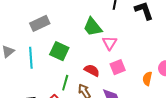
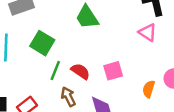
pink triangle: (110, 43) -> (148, 32), moved, turned -35
green line: (65, 83) -> (55, 71), moved

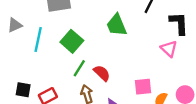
pink square: (113, 71) -> (143, 87), moved

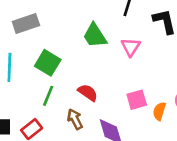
pink triangle: (169, 49) -> (131, 47), moved, turned 30
green line: (79, 68) -> (48, 96), moved

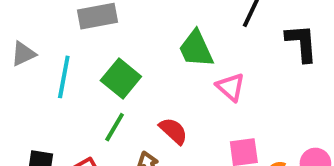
pink triangle: (131, 47) -> (231, 87), moved, turned -30

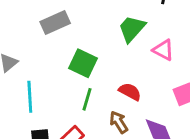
green trapezoid: (196, 49) -> (132, 29), turned 80
cyan line: (64, 77) -> (30, 97), moved

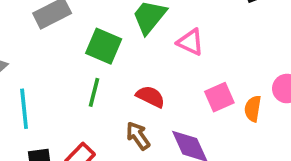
green square: (83, 63) -> (104, 46), moved
green line: (87, 99) -> (94, 92), moved

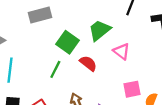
red semicircle: (151, 97) -> (88, 63), moved

